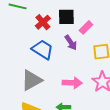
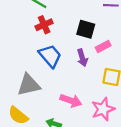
red cross: (43, 22) -> (44, 25), moved

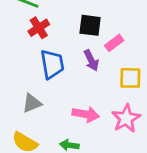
blue trapezoid: (50, 56) -> (52, 64), turned 40
gray triangle: (29, 85) -> (32, 103), size x0.7

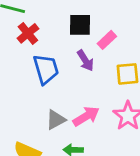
gray triangle: (32, 103) -> (56, 120), moved
pink arrow: (86, 114) -> (86, 116), turned -35

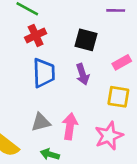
pink rectangle: (107, 40) -> (122, 62), moved
pink arrow: (86, 116) -> (70, 126), turned -65

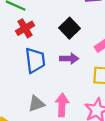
black square: (86, 40) -> (69, 28), turned 36
purple arrow: (83, 74) -> (69, 59), turned -66

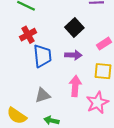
red cross: (25, 28) -> (28, 35), moved
pink arrow: (62, 105) -> (75, 86), moved

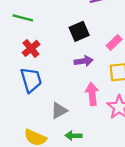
black square: (74, 27) -> (79, 31), turned 30
blue trapezoid: (42, 56) -> (31, 80), moved

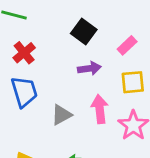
black square: (79, 31) -> (84, 32), turned -30
gray triangle: (59, 111) -> (61, 115), moved

